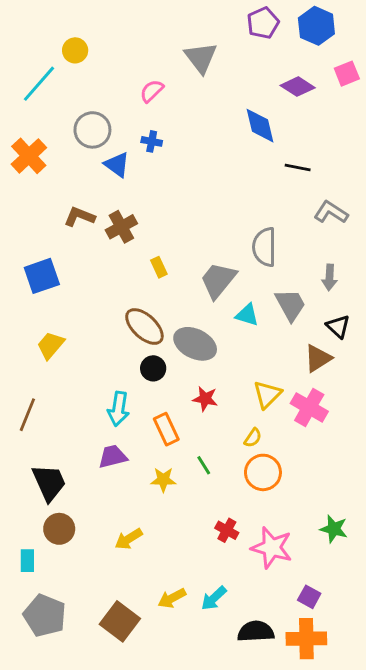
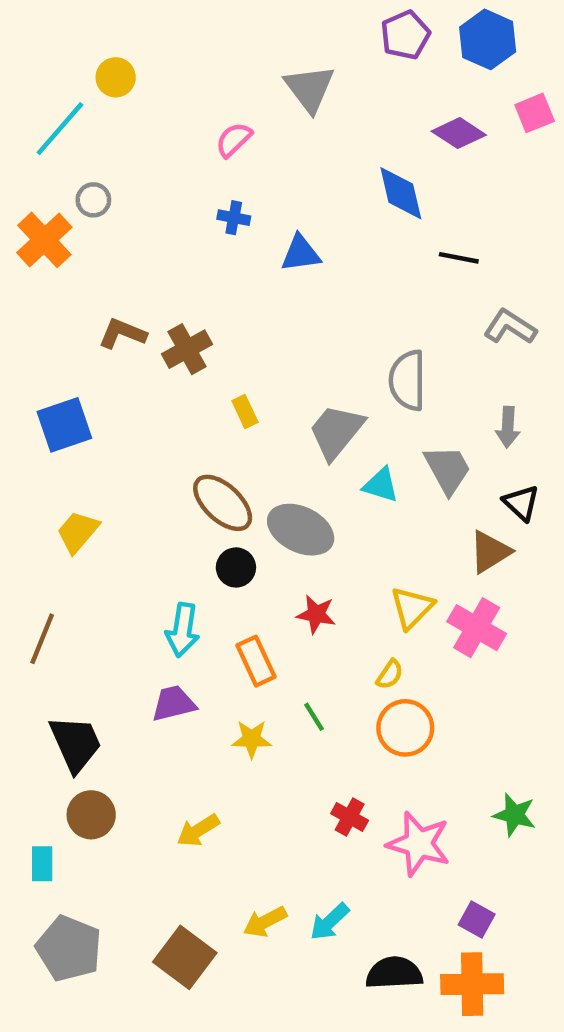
gray circle: (92, 130) -> (93, 200), moved, size x0.6
blue triangle: (117, 165) -> (301, 253), moved, turned -44

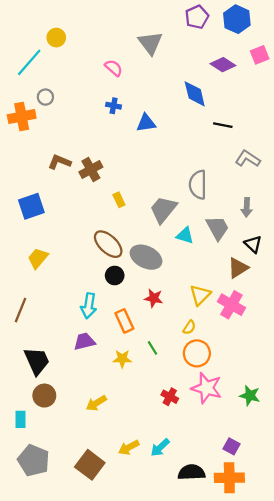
pink semicircle: (234, 140) -> (114, 68), turned 84
orange cross: (44, 240) -> (22, 117), turned 32
pink star: (419, 844) -> (207, 388), moved

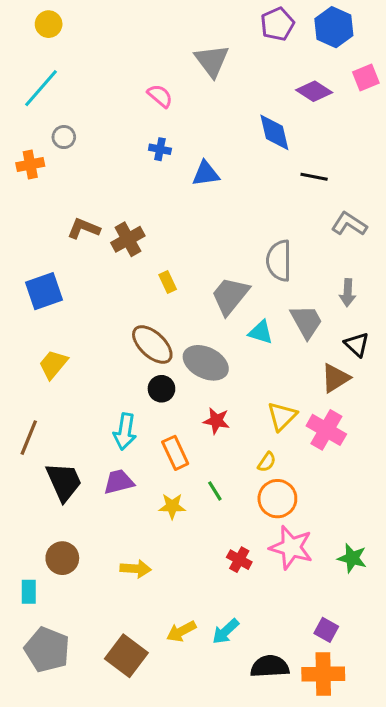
yellow circle: (56, 38) -> (49, 24), moved
orange cross: (22, 117) -> (30, 164), size x0.7
black trapezoid: (37, 361) -> (64, 482), moved
yellow arrow: (96, 403) -> (136, 569), turned -144

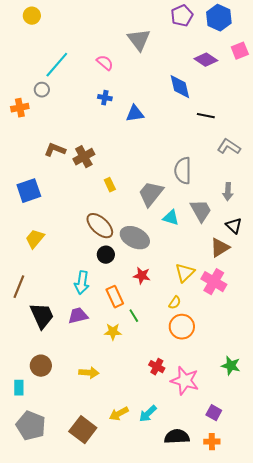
cyan line: (41, 88) -> (57, 65), moved
green line: (215, 491) -> (134, 316), moved
pink star: (291, 547) -> (185, 381), moved
orange cross: (323, 674) -> (212, 442), size x0.6

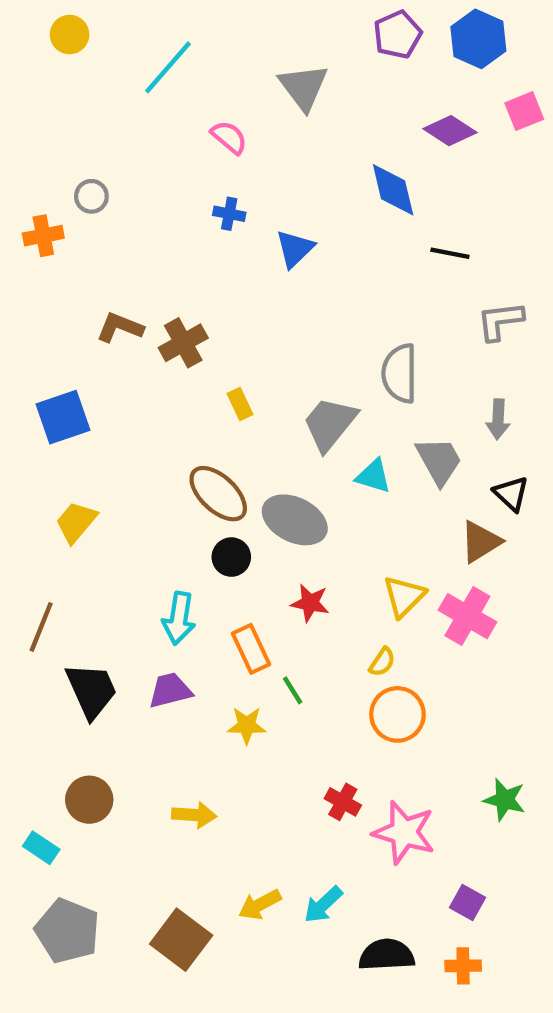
cyan line: (57, 65) -> (168, 67), moved
blue triangle: (135, 114) -> (295, 249), turned -36
gray L-shape: (229, 147) -> (500, 321), turned -40
cyan rectangle: (19, 388) -> (41, 848), turned -56

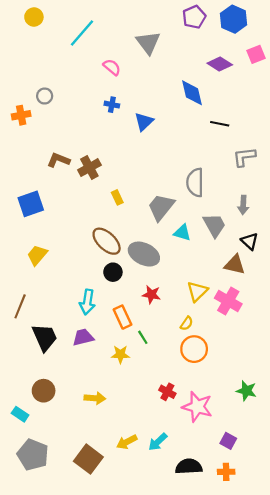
brown triangle: (481, 542) -> (235, 265), turned 45

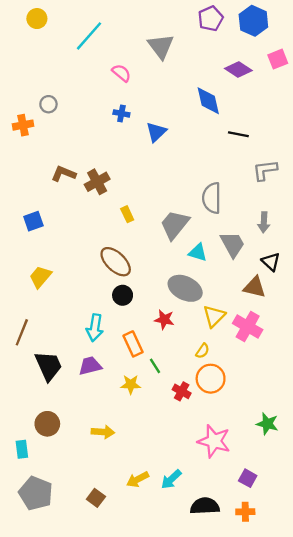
blue square: (31, 204) -> (33, 221), size x0.7
gray ellipse: (144, 254) -> (185, 288), moved
red cross: (167, 392) -> (182, 391), moved
cyan rectangle: (20, 414) -> (22, 449), turned 49
brown square: (88, 459) -> (96, 498), size x0.6

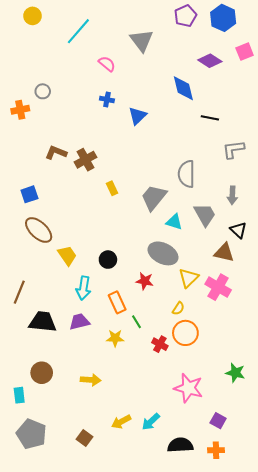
brown ellipse: (116, 262) -> (39, 230), moved
yellow trapezoid: (40, 277) -> (67, 255), moved, turned 105
black trapezoid: (48, 366) -> (43, 322), turned -60

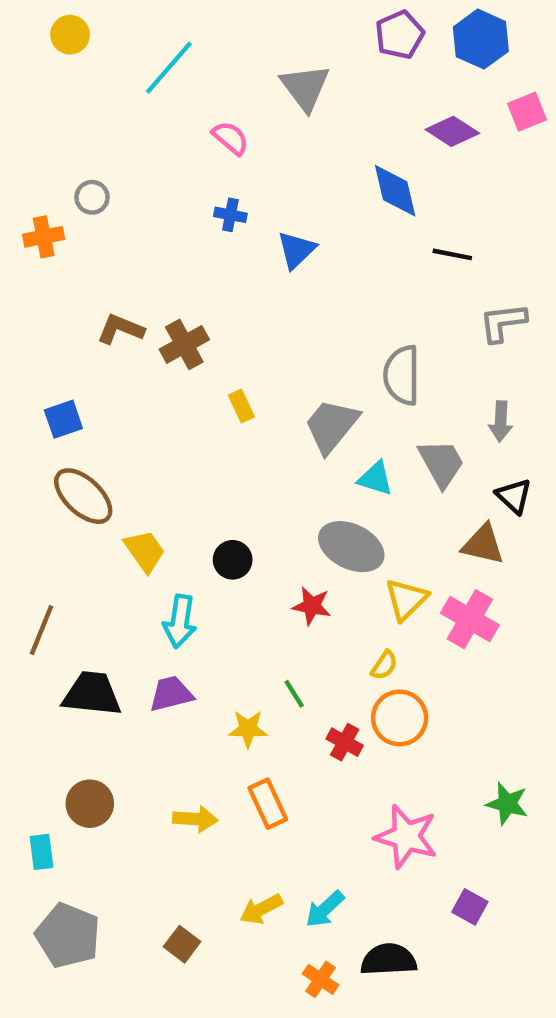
orange rectangle: (117, 302) -> (268, 804), moved
orange cross: (216, 450) -> (320, 979), moved, turned 35

